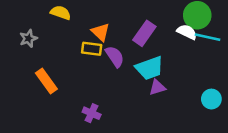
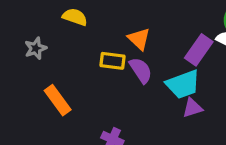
orange triangle: (101, 32) -> (139, 39), moved
purple rectangle: (144, 33) -> (199, 50), moved

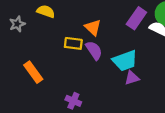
gray star: (36, 48) -> (17, 24), moved
purple rectangle: (199, 50) -> (136, 18), moved

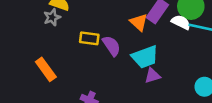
gray star: (17, 24) -> (52, 17), moved
orange triangle: (93, 27) -> (139, 22), moved

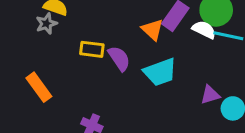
purple triangle: (152, 76) -> (210, 95), moved

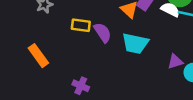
cyan trapezoid: (160, 72) -> (135, 43), turned 32

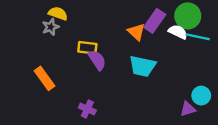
purple semicircle: (103, 33) -> (97, 60), moved
purple triangle: (175, 62) -> (188, 109), moved

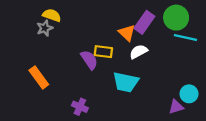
white semicircle: (178, 32) -> (139, 52), moved, turned -54
yellow rectangle: (87, 48) -> (103, 52), moved
cyan trapezoid: (142, 66) -> (126, 82), moved

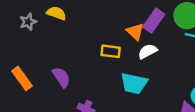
gray star: (45, 28) -> (28, 22), moved
purple semicircle: (89, 60) -> (61, 77), moved
orange rectangle: (39, 77) -> (22, 78), moved

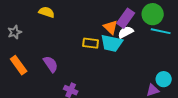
gray star: (28, 22) -> (15, 32), moved
white semicircle: (148, 51) -> (126, 32), moved
cyan trapezoid: (134, 83) -> (112, 43), moved

